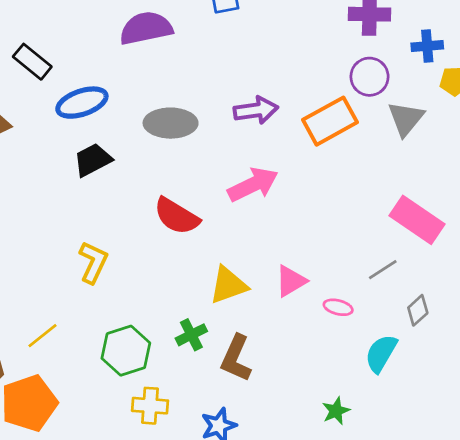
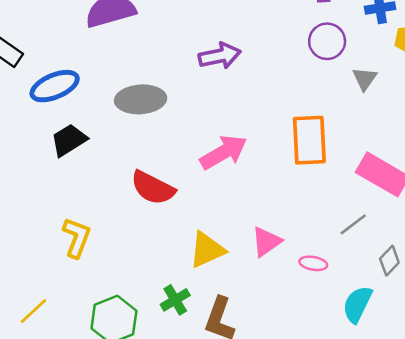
purple arrow: (256, 110) -> (220, 56), moved
gray triangle: (406, 119) -> (365, 79), size x0.7
orange rectangle: (330, 121) -> (309, 140), moved, turned -60

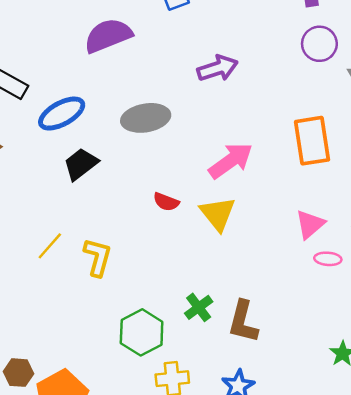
red semicircle: (153, 188) -> (166, 202), size x0.6
pink triangle: (266, 242) -> (310, 224), moved
yellow triangle: (207, 250) -> (218, 214), moved, turned -39
yellow line: (33, 311) -> (50, 246), moved

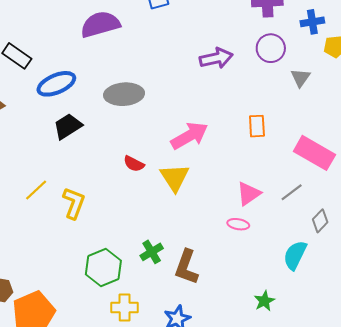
purple arrow: (218, 68) -> (216, 58), moved
orange rectangle: (312, 141) -> (257, 126), size x0.6
pink ellipse: (328, 259) -> (238, 224), moved

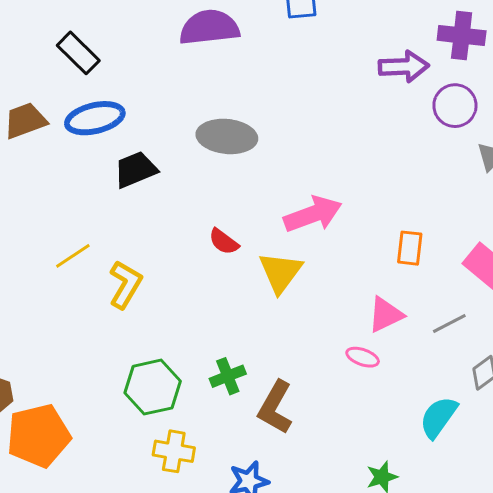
purple arrow: (216, 58) -> (404, 67), moved
blue ellipse: (56, 84) -> (95, 118), moved
orange rectangle: (257, 126) -> (410, 248), moved

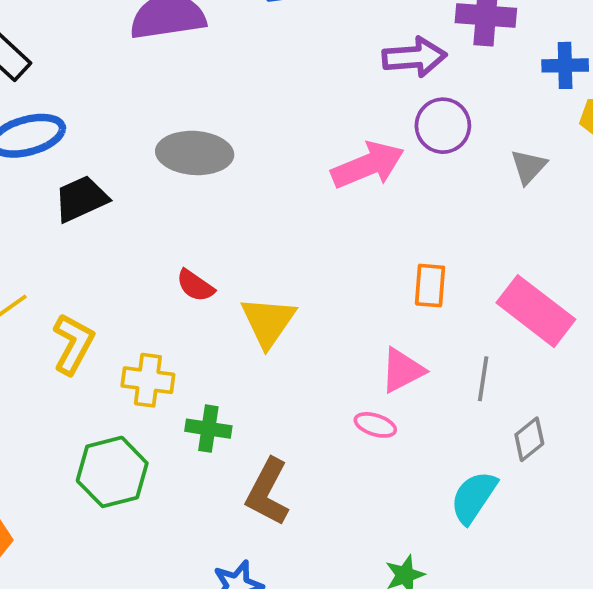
purple circle: (455, 106) -> (443, 126), moved
pink arrow: (313, 214) -> (368, 165), moved
gray line: (449, 323) -> (483, 379), turned -52
green cross: (228, 376) -> (208, 429), moved, turned 32
yellow cross: (174, 451) -> (148, 380), moved

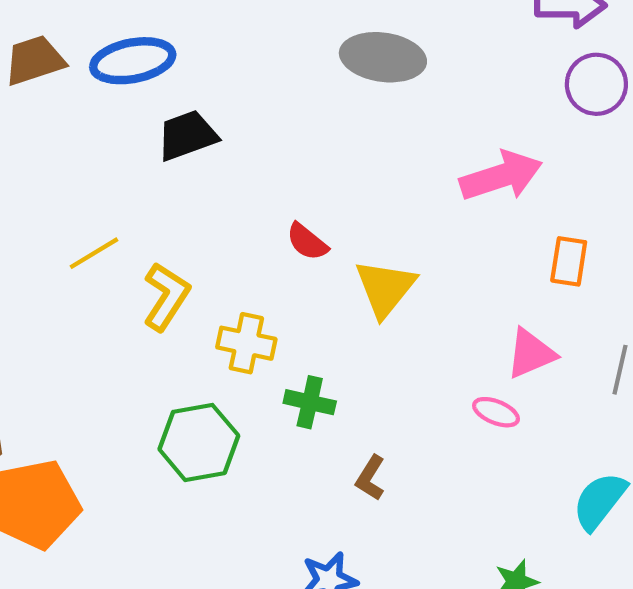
gray ellipse: (195, 153) -> (383, 57), moved
pink arrow: (368, 165) -> (501, 176), moved
brown L-shape: (268, 492) -> (370, 478), size x0.6

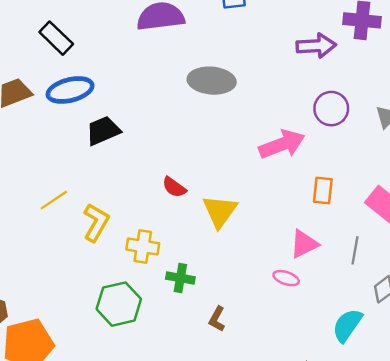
purple circle: (596, 84) -> (331, 109), moved

